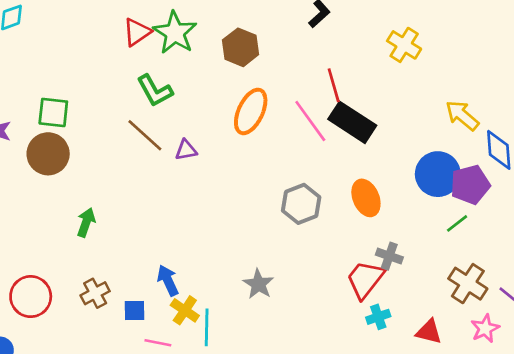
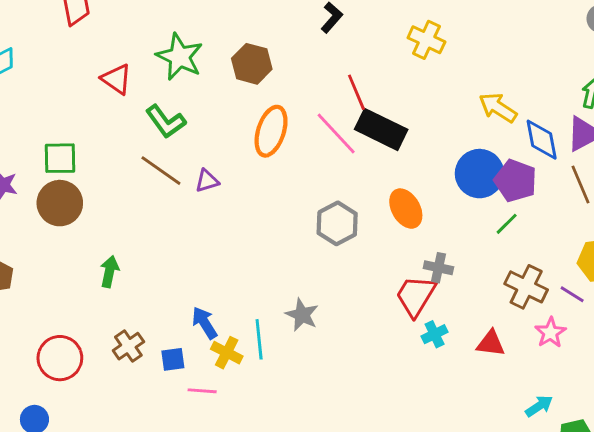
red triangle: (137, 32) -> (116, 79), moved, turned -44
purple pentagon: (470, 185) -> (515, 181), turned -30
cyan line: (207, 327) -> (259, 339), moved

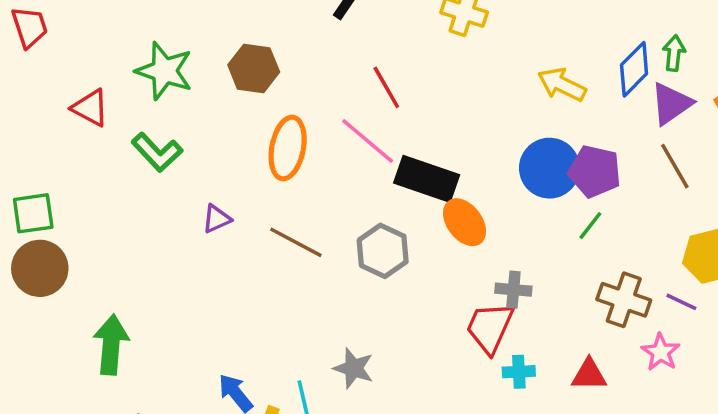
black rectangle: (381, 129) -> (427, 179), moved
blue diamond: (542, 140) -> (634, 69), moved, turned 63
brown line: (161, 171) -> (296, 242), moved
green arrow: (109, 272) -> (111, 345), size x1.5
cyan cross: (435, 334) -> (519, 372), turned 30

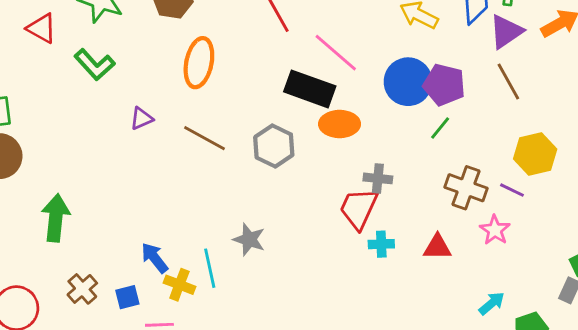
pink line: (368, 141) -> (336, 53), moved
orange ellipse: (464, 222) -> (340, 124), turned -54

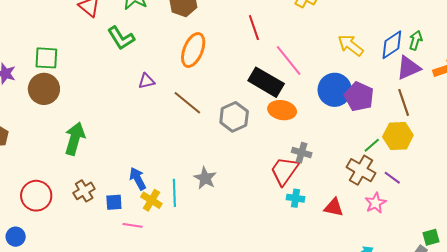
green line: (440, 128) -> (372, 145), moved
yellow hexagon: (535, 154) -> (398, 136), moved

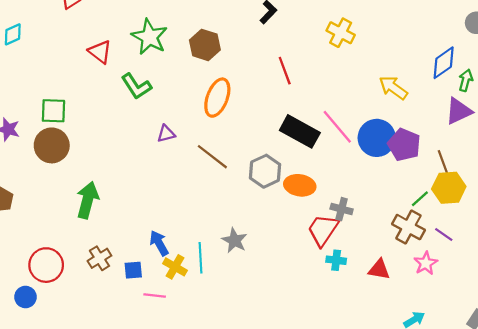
blue diamond: (392, 45) -> (444, 63), moved
pink line: (289, 61) -> (337, 127), moved
brown line: (404, 102) -> (444, 165), moved
orange ellipse: (282, 110) -> (300, 185), moved
blue circle: (16, 237) -> (25, 297), moved

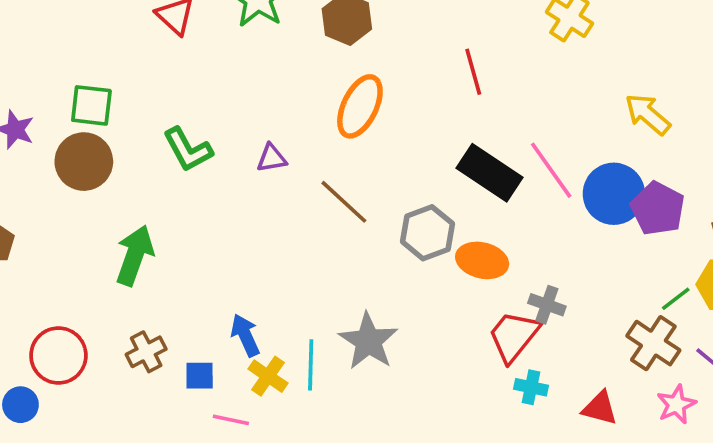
green L-shape: (136, 86) -> (188, 149), moved
gray star: (235, 240) -> (368, 341), size x1.4

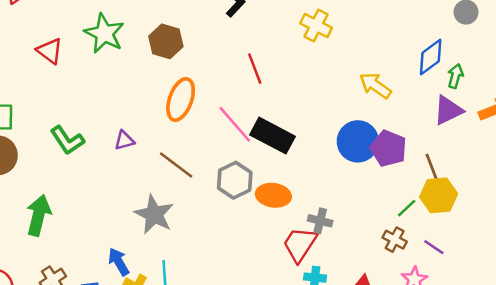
pink line: (551, 170) -> (235, 124), moved
gray star: (368, 341) -> (154, 214), moved
brown cross: (653, 343) -> (395, 240), size x0.7

